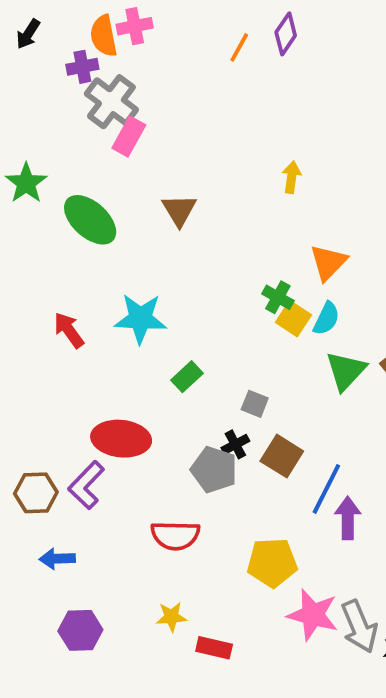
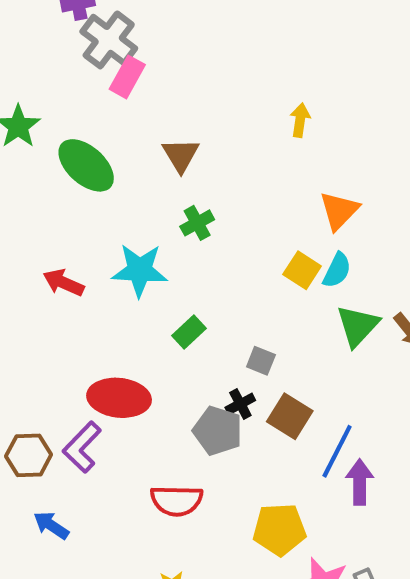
green cross: (278, 297) -> (197, 223), moved, turned 32
red arrow: (69, 330) -> (63, 283), turned -30
blue arrow: (57, 559) -> (51, 525), turned 36

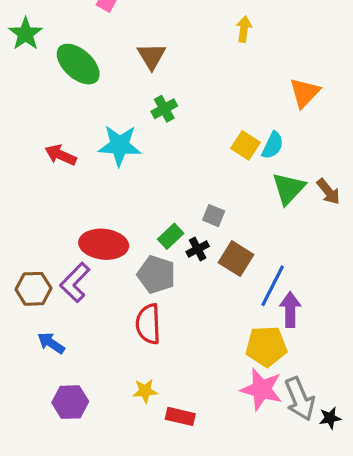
orange triangle: (339, 211) -> (305, 93), moved
green rectangle: (189, 332) -> (171, 236), moved
gray pentagon: (218, 431) -> (156, 275), moved
red semicircle: (177, 501) -> (148, 324), turned 87
yellow pentagon: (279, 529) -> (266, 346), moved

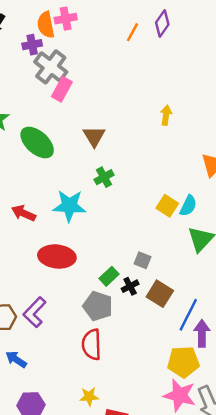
red ellipse: (104, 244) -> (57, 256), moved

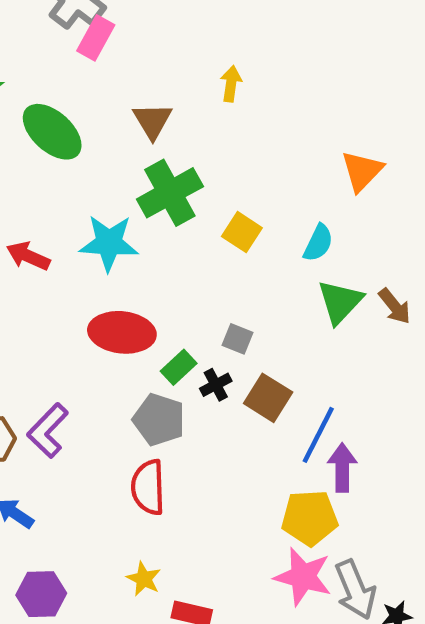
yellow arrow: (166, 115) -> (231, 84), moved
green cross: (104, 177) -> (170, 193), size x1.8
yellow square: (167, 206) -> (242, 232), moved
red ellipse: (57, 256) -> (122, 332), moved
yellow star: (89, 397) -> (144, 579), turned 30

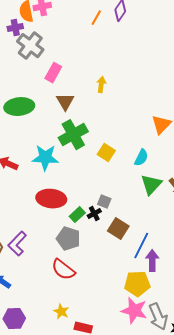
pink rectangle: (96, 38) -> (53, 73), moved
green ellipse: (52, 132) -> (19, 107), turned -48
black cross: (216, 385) -> (94, 214), moved
red semicircle: (148, 487) -> (63, 270), turned -50

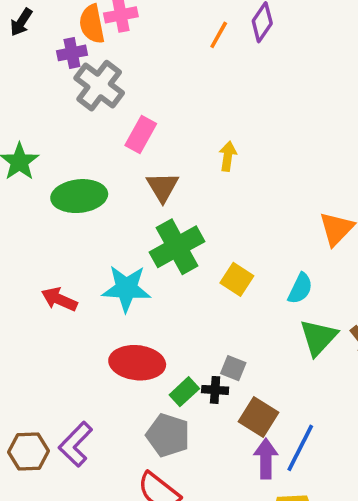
black cross: (94, 214) -> (215, 390), turned 32
purple arrow: (152, 261) -> (266, 459), moved

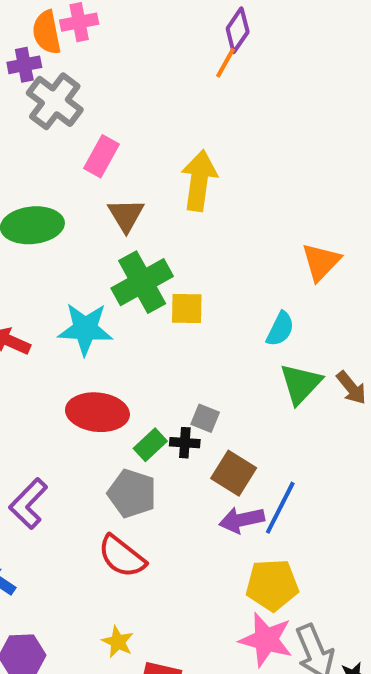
orange line: (219, 35) -> (225, 63), moved
yellow arrow: (228, 156) -> (199, 181), size x1.8
yellow square: (237, 279) -> (187, 309), moved, turned -32
purple arrow: (266, 459) -> (242, 520), turned -102

